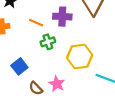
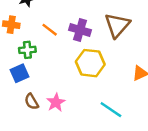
green cross: (48, 42) -> (27, 50), moved
yellow hexagon: (80, 57) -> (90, 63), moved

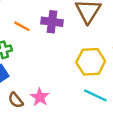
yellow hexagon: (90, 63) -> (91, 62), moved

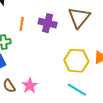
orange line: (22, 26) -> (22, 24), turned 64

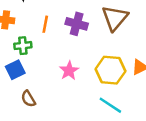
pink star: (30, 86) -> (69, 71), moved

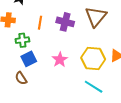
blue square: (15, 70) -> (29, 59), moved
brown semicircle: (28, 99) -> (21, 78), moved

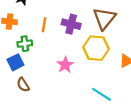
blue square: (29, 59) -> (15, 62), moved
yellow hexagon: (93, 59) -> (96, 48), moved

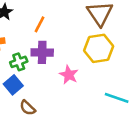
purple cross: (71, 24) -> (42, 52), moved
orange line: (44, 25) -> (40, 24), moved, turned 32

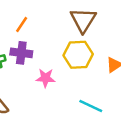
pink star: (69, 75) -> (45, 78), turned -30

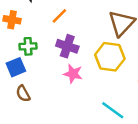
purple cross: (21, 53) -> (67, 46), moved

